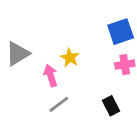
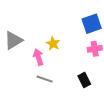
gray line: (59, 104) -> (45, 79), turned 56

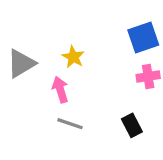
yellow star: (53, 44) -> (73, 57), moved

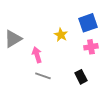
yellow star: (73, 57) -> (61, 35), moved

